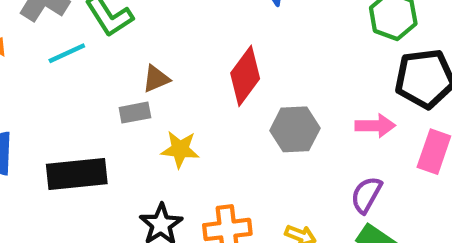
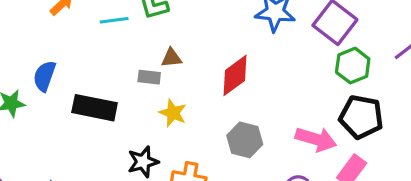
pink arrow: (375, 126) -> (316, 139), size x1.4
gray hexagon: (295, 129) -> (245, 140), moved

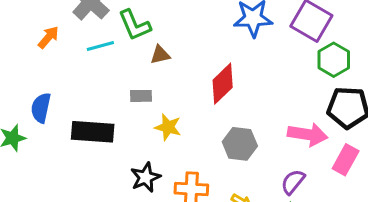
brown triangle: (171, 58) -> (160, 55), moved

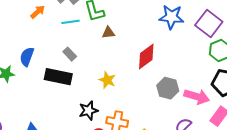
gray rectangle: (141, 96) -> (70, 54), moved, turned 40
gray hexagon: (240, 144) -> (168, 88), moved

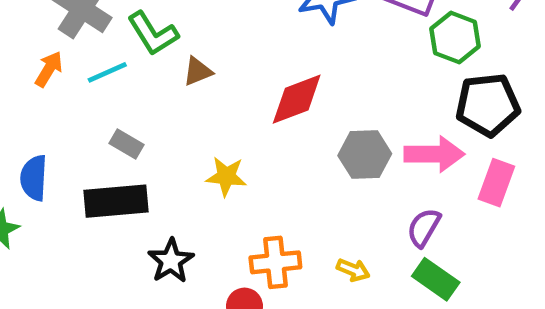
orange arrow: (38, 12) -> (49, 69), moved
red diamond: (146, 57) -> (297, 99), turned 32
black star: (88, 111) -> (171, 261), moved

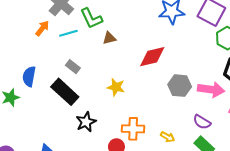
black rectangle: (116, 201) -> (65, 92), turned 40
purple semicircle: (424, 228) -> (202, 122), turned -96

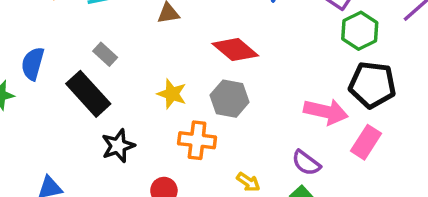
red diamond: (152, 57) -> (235, 50), turned 48
gray hexagon: (180, 86) -> (230, 99), moved
orange cross: (133, 129) -> (197, 140), moved

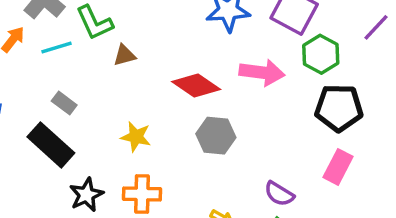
gray hexagon: (230, 99) -> (216, 136), moved
pink arrow: (326, 112) -> (262, 72), moved
orange cross: (197, 140) -> (142, 194), moved

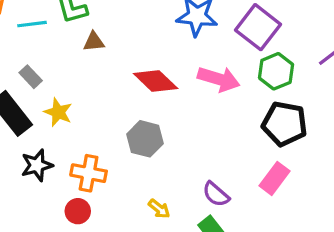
gray hexagon: (216, 136) -> (145, 139), moved
yellow star: (136, 137) -> (58, 112), moved

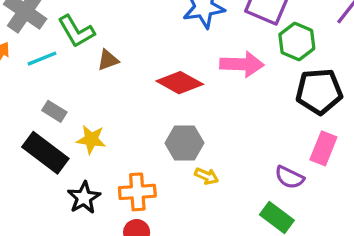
purple semicircle: (216, 194) -> (289, 177), moved
yellow arrow: (159, 209) -> (207, 176), moved

